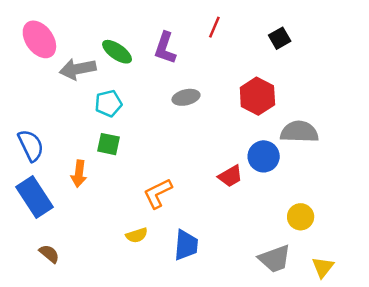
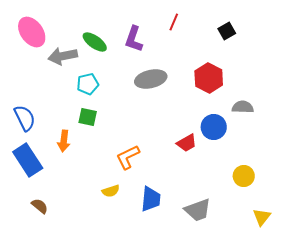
gray ellipse: (186, 97) -> (151, 79), size x1.4
gray semicircle: (299, 132) -> (243, 107), size x0.7
gray trapezoid: (275, 259) -> (198, 210), moved

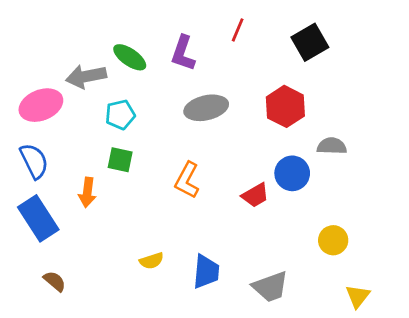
black square: (227, 31) -> (310, 42), size x1.5
pink ellipse: (32, 32) -> (41, 105), moved, turned -76
orange L-shape: (128, 157) -> (187, 180), moved, turned -36

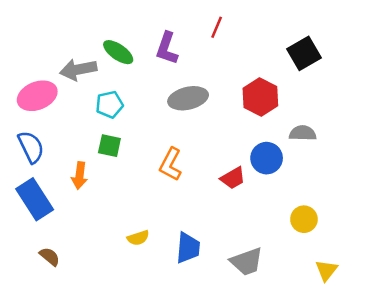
black square: (310, 42) -> (304, 53), moved

